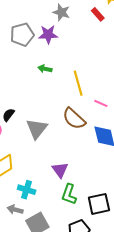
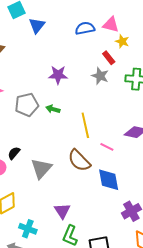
gray star: (61, 12) -> (100, 76), moved
gray pentagon: (22, 35) -> (27, 105), moved

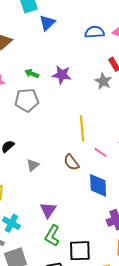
green arrow: (53, 109) -> (32, 73), moved
brown semicircle: (79, 160) -> (71, 162), size x0.7
gray triangle: (41, 168) -> (33, 165), size x0.6

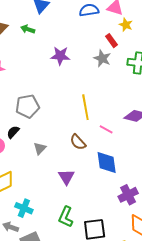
green arrow: (32, 73) -> (28, 29), moved
gray pentagon: (27, 100) -> (27, 106), moved
purple triangle: (48, 210) -> (66, 177), moved

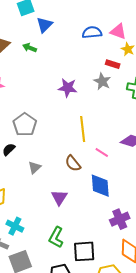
red rectangle: (112, 41) -> (113, 64), turned -40
purple star: (60, 56) -> (68, 88), moved
gray pentagon: (27, 106) -> (25, 125), turned -30

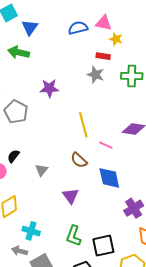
green arrow: (30, 48) -> (19, 52), size x1.5
purple star: (68, 88) -> (49, 88), moved
gray pentagon: (25, 125) -> (16, 112), moved

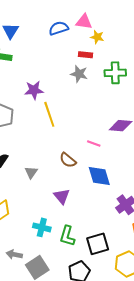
yellow line: (83, 125) -> (49, 114), moved
cyan cross: (31, 231) -> (42, 227), moved

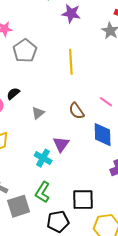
purple star: (34, 90) -> (71, 13), moved
cyan cross: (42, 227) -> (43, 158), moved
green L-shape: (67, 236) -> (43, 192), moved

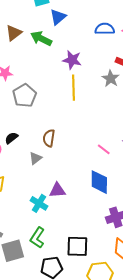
yellow line: (71, 62) -> (74, 88), moved
brown semicircle: (76, 111) -> (49, 138), moved, turned 42
purple triangle: (61, 144) -> (57, 190), turned 48

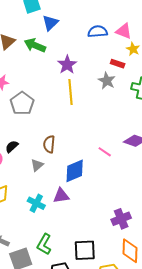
purple star: (72, 60) -> (67, 65), turned 30
blue diamond: (99, 182) -> (75, 171), moved, turned 70
cyan cross: (39, 203) -> (36, 203), moved

